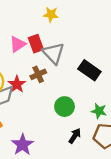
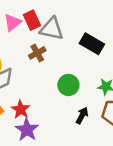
gray triangle: (53, 53) -> (52, 29), turned -30
red star: (17, 84) -> (21, 109), moved

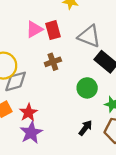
gray triangle: (52, 29) -> (89, 36), moved
green circle: (68, 85) -> (87, 88), moved

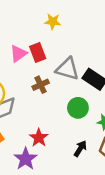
gray triangle: (89, 36) -> (67, 69), moved
red star: (28, 113) -> (39, 138), moved

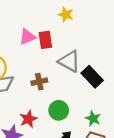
brown cross: (41, 85) -> (39, 82), moved
green circle: (78, 108) -> (59, 110), moved

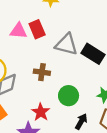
pink triangle: (27, 37) -> (18, 31), turned 42
brown cross: (39, 82) -> (42, 72), turned 35

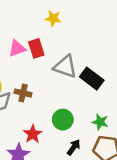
pink triangle: (18, 31) -> (17, 48), turned -30
brown cross: (42, 72) -> (23, 93), moved

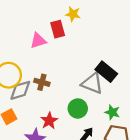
red rectangle: (36, 48) -> (58, 29), moved
gray triangle: (65, 67) -> (92, 83), moved

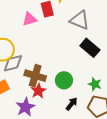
brown cross: (42, 82) -> (35, 76), moved, size x1.5
gray triangle: (92, 83) -> (80, 20), moved

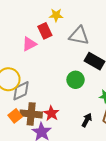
brown cross: (35, 76) -> (31, 114), moved
green circle: (64, 80) -> (76, 80), moved

